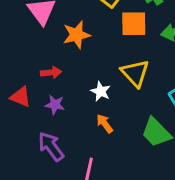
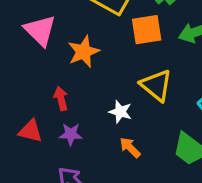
red arrow: (51, 72) -> (61, 99), turned -90

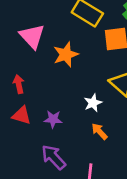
red arrow: (61, 99) -> (19, 84), moved
white star: (120, 112) -> (93, 103), turned 30

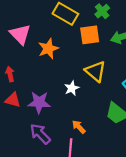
purple star: (53, 119) -> (39, 102), size x1.5
orange arrow: (99, 131) -> (79, 127), moved

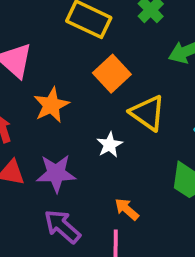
orange square: (90, 35) -> (112, 74), moved, turned -30
orange star: (48, 49) -> (51, 105), moved

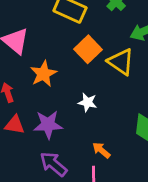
yellow triangle: (148, 113) -> (121, 62), moved
white star: (110, 145) -> (87, 102), turned -30

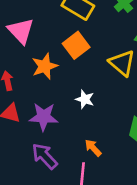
orange square: (88, 49) -> (76, 45), moved

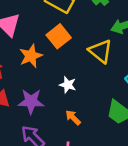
orange arrow: (93, 148) -> (73, 118), moved

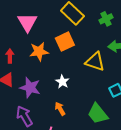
yellow triangle: (100, 51) -> (95, 62), turned -35

